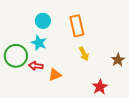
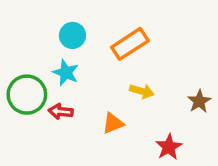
orange rectangle: (77, 26) -> (130, 44), turned 70
yellow arrow: (84, 54) -> (142, 91), turned -48
orange triangle: (55, 75) -> (113, 123), moved

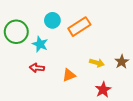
cyan circle: (72, 35) -> (52, 20), moved
yellow arrow: (142, 91) -> (97, 63), moved
green circle: (27, 95) -> (16, 32), moved

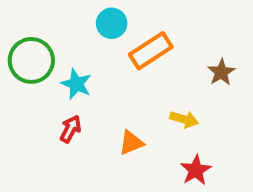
cyan circle: (52, 20) -> (112, 23), moved
brown star: (122, 62) -> (221, 72), moved
red arrow: (37, 68) -> (70, 129), turned 112

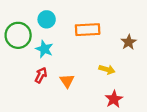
cyan circle: (112, 23) -> (47, 19), moved
orange rectangle: (151, 51) -> (88, 30), turned 30
orange triangle: (131, 143) -> (67, 81), moved, turned -42

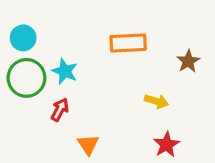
cyan circle: (47, 19) -> (23, 38), moved
green circle: (18, 35) -> (26, 78), moved
orange triangle: (67, 81) -> (88, 145), moved

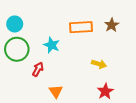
brown star: (188, 61) -> (112, 25), moved
cyan star: (65, 71) -> (52, 45), moved

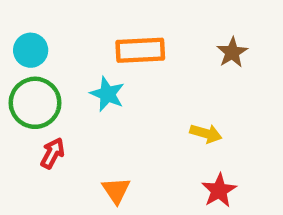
orange rectangle: (81, 27) -> (140, 50), moved
red arrow: (38, 69) -> (53, 153), moved

